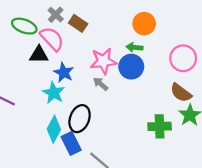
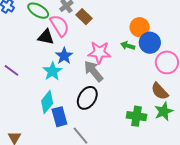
blue circle: (131, 67) -> (150, 43), moved
gray arrow: (101, 84) -> (93, 71), size x1.6
black ellipse: (80, 119) -> (87, 98), moved

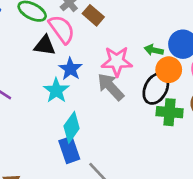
orange circle: (140, 27) -> (169, 70), moved
black ellipse: (87, 98) -> (156, 89), moved
cyan diamond: (47, 102) -> (72, 127), moved
green cross: (136, 116) -> (170, 112), moved

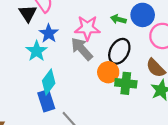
black triangle: (45, 45) -> (28, 13), turned 48
orange circle: (169, 70) -> (108, 72), moved
green cross: (170, 112) -> (126, 83), moved

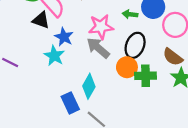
black triangle: (28, 13) -> (41, 20), turned -30
cyan diamond: (49, 82) -> (89, 86), moved

